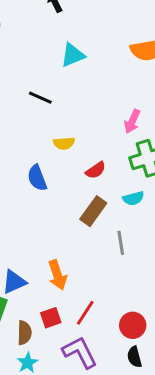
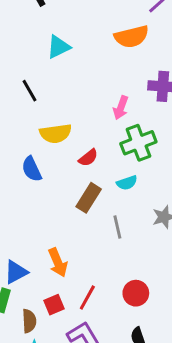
black line: (40, 98) -> (30, 91), turned 40
yellow semicircle: (64, 143) -> (56, 133), size x1.5
red circle: (133, 325) -> (136, 293), moved

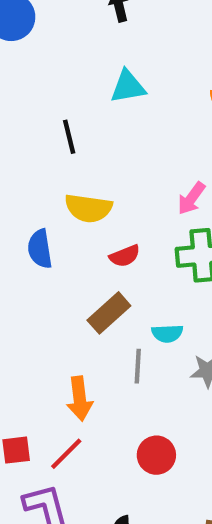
cyan semicircle: (127, 183) -> (167, 333), moved
orange arrow: (58, 262) -> (80, 399), moved
red circle: (136, 293) -> (156, 455), moved

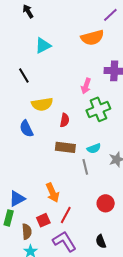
red semicircle: (125, 256) -> (65, 120), turned -40
brown rectangle: (109, 313) -> (65, 147), turned 66
orange arrow: (80, 399) -> (53, 193), moved

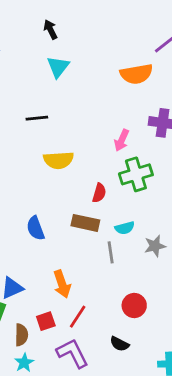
cyan triangle: (43, 46) -> (58, 67), moved, turned -30
black line: (24, 75) -> (37, 118), turned -70
red semicircle: (65, 120) -> (99, 193), moved
blue semicircle: (26, 129) -> (35, 228), moved
black semicircle: (101, 241) -> (119, 344), moved, turned -48

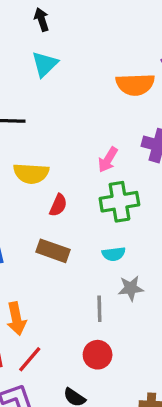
red semicircle: (99, 193) -> (58, 205), moved
cyan semicircle: (125, 228) -> (114, 254), moved
gray line: (111, 252) -> (99, 309), moved

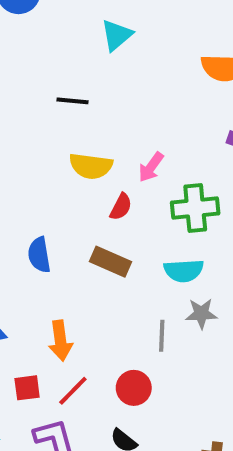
pink arrow: (108, 160) -> (151, 167), moved
cyan semicircle: (114, 254) -> (184, 271), size x1.4
red circle: (98, 355) -> (134, 388), moved

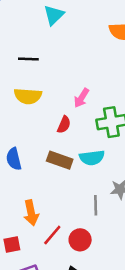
yellow semicircle: (91, 166) -> (28, 96), moved
cyan semicircle: (184, 271) -> (92, 158), moved
red line: (73, 391) -> (52, 235), moved

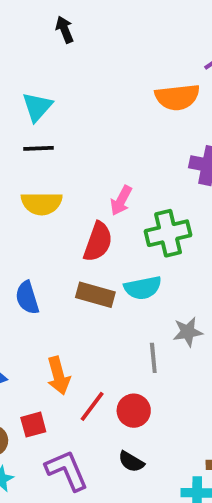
cyan triangle: (54, 15) -> (37, 107), moved
red semicircle: (64, 125) -> (98, 242), size x1.5

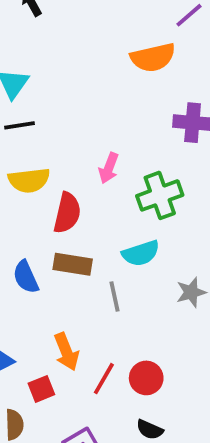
red semicircle: (98, 242) -> (67, 213), moved
brown rectangle: (95, 295) -> (73, 264), moved
gray line: (153, 358) -> (115, 297), moved
red square: (33, 425) -> (41, 389), moved

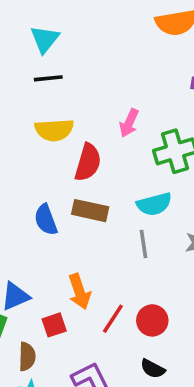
gray line: (115, 297) -> (143, 244), moved

